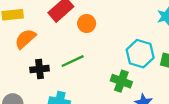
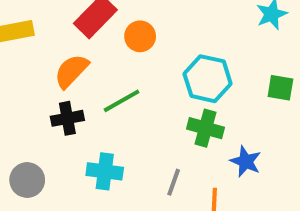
orange semicircle: (25, 39) -> (71, 71), moved
cyan hexagon: (140, 54) -> (208, 79), moved

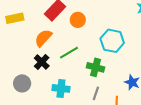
black cross: (67, 118) -> (42, 62), turned -35
green cross: (205, 128) -> (96, 67), moved
gray circle: (27, 180) -> (22, 83), moved

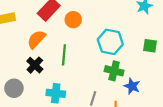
green line: (69, 53) -> (64, 55), turned -54
green cross: (96, 67) -> (114, 71), moved

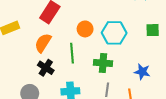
orange circle: (73, 20) -> (85, 29), moved
green cross: (114, 71) -> (103, 63), moved

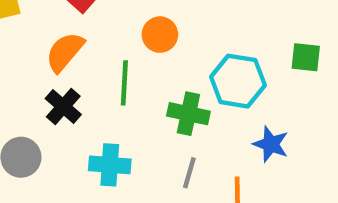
cyan hexagon: (114, 33) -> (238, 81), moved

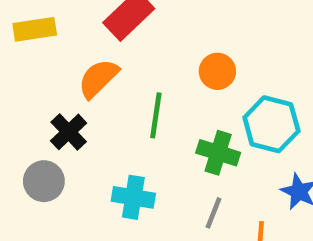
orange circle: (160, 35) -> (217, 71), moved
black cross: (63, 107) -> (69, 132), moved

